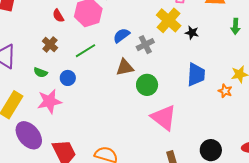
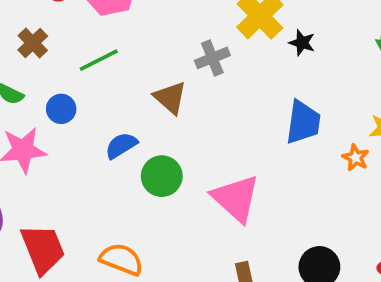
blue semicircle: (121, 35) -> (121, 145), moved
brown triangle: (125, 67) -> (170, 98), turned 48
green circle: (147, 85) -> (162, 176), moved

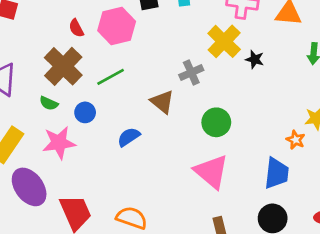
brown cross: (33, 43) -> (63, 66), size x1.8
blue trapezoid: (303, 122) -> (277, 173), moved
green circle: (162, 176) -> (216, 122), moved

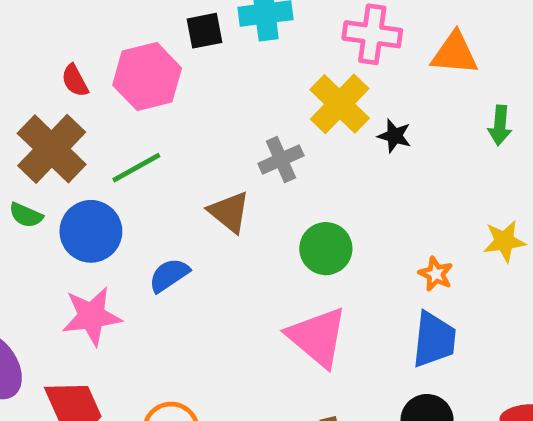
blue circle: (85, 112) -> (91, 231), size x1.6
orange star: (296, 140) -> (436, 274), moved
pink star: (59, 143) -> (92, 316), moved

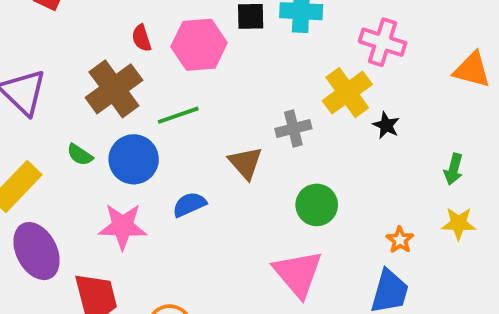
orange triangle: (455, 53) -> (472, 70), moved
green arrow: (500, 125) -> (454, 169), moved
green semicircle: (26, 215) -> (80, 155), moved

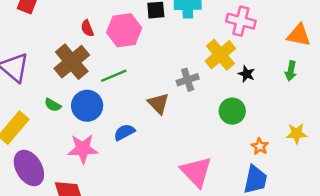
green arrow: (454, 169) -> (291, 71), moved
green circle: (317, 205) -> (232, 111), moved

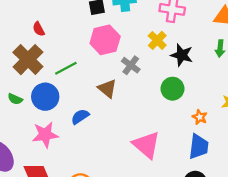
pink hexagon: (124, 30) -> (105, 40), moved
yellow cross: (220, 55) -> (157, 40), size x0.7
black star: (246, 74) -> (182, 55), size x1.5
gray cross: (188, 80) -> (131, 65), turned -30

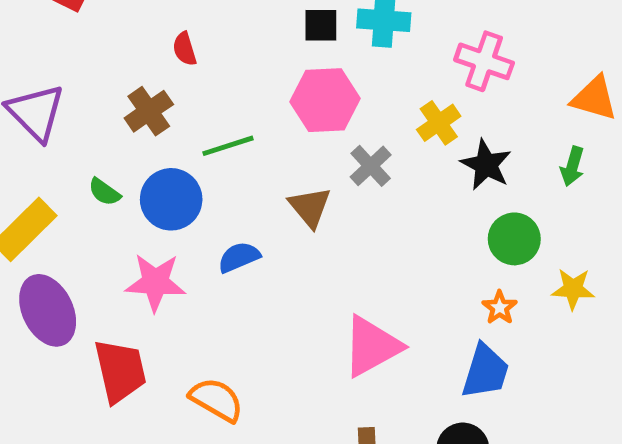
brown cross: (28, 60) -> (149, 111), size x0.7
green circle: (173, 89) -> (514, 239), moved
pink triangle: (146, 145) -> (372, 346), turned 40

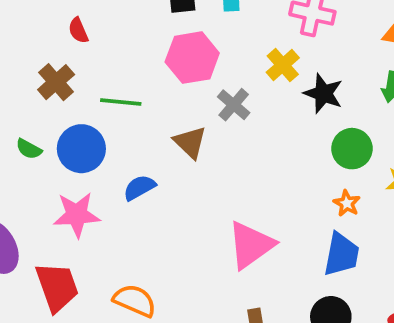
green line: (228, 146) -> (121, 102), turned 30

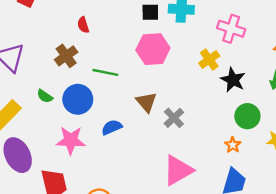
gray cross: (234, 105) -> (174, 118), moved
orange star: (347, 203) -> (233, 145), moved

